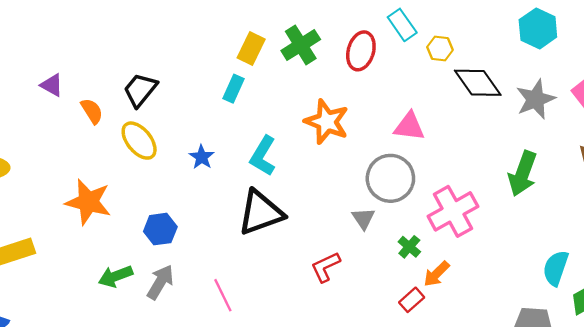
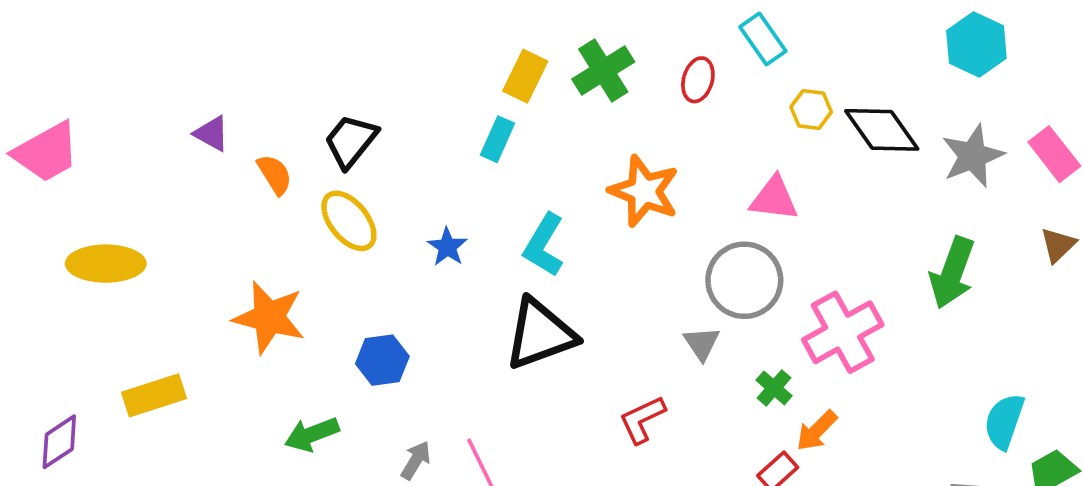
yellow hexagon: (440, 49) -> (811, 109), moved
red ellipse: (361, 51) -> (698, 80), size x0.7
gray arrow: (160, 282) -> (416, 460), moved, size x0.7

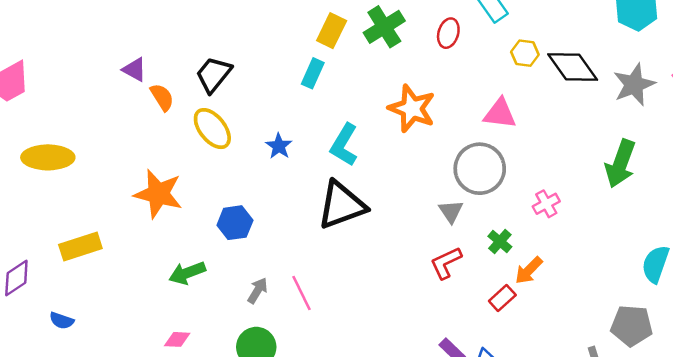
purple triangle: (212, 134) -> (134, 70), moved
pink cross: (843, 332) -> (546, 204), size x0.5
red L-shape: (642, 419) -> (446, 263), moved

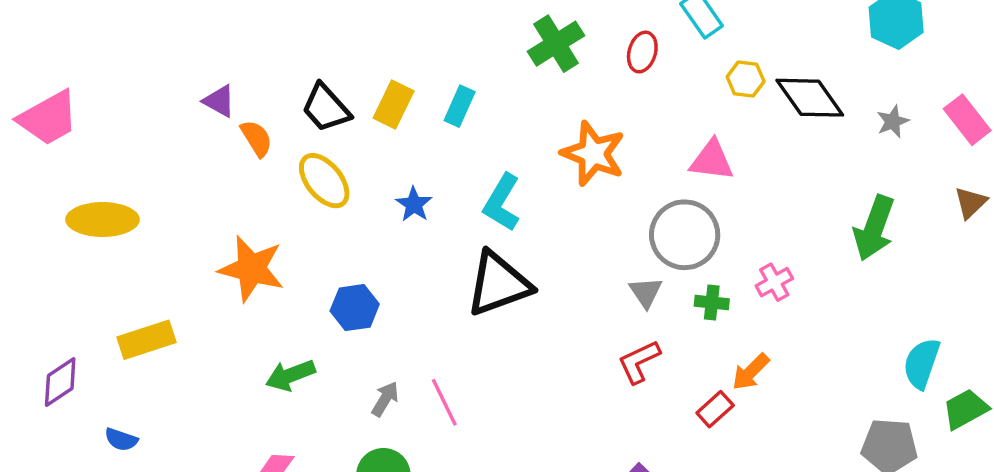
yellow rectangle: (332, 31) -> (394, 104), moved
black trapezoid: (214, 75) -> (326, 108), turned -81
gray star: (634, 85) -> (893, 121), size x0.6
green cross: (500, 242) -> (712, 302), moved, turned -35

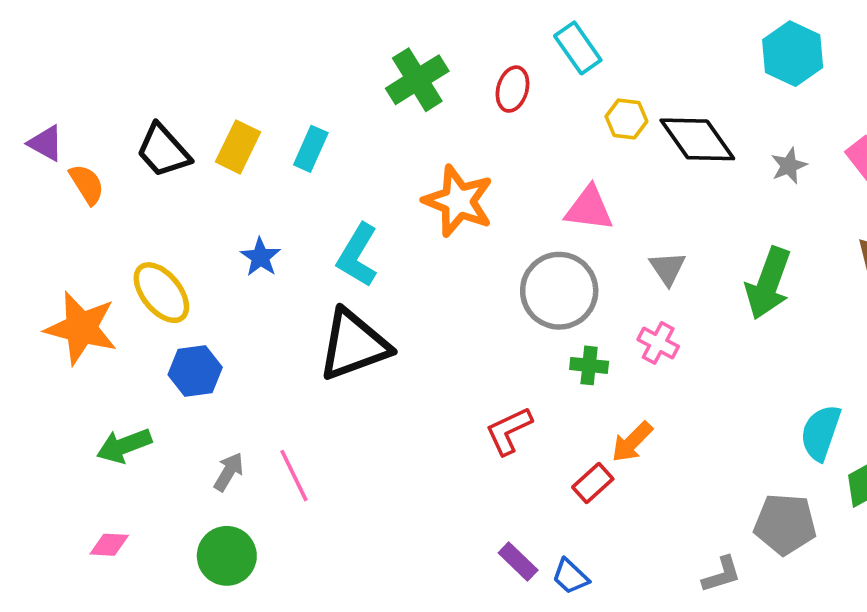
yellow ellipse: (324, 181) -> (161, 293), moved
pink cross: (774, 282) -> (658, 343), turned -33
gray triangle: (646, 292) -> (667, 268), moved

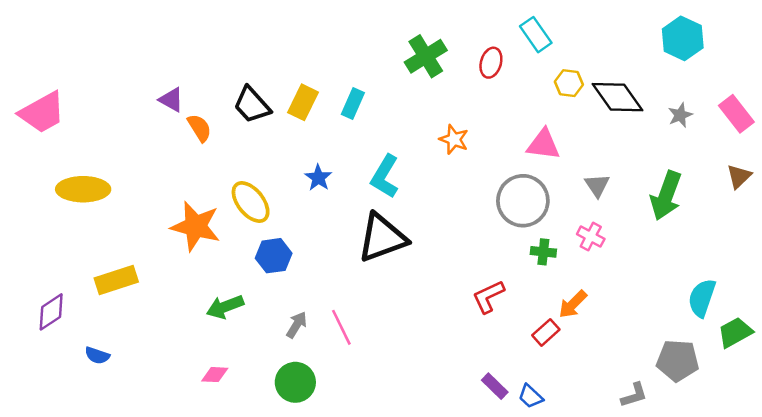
orange star: (458, 201) -> (454, 139), size x0.6

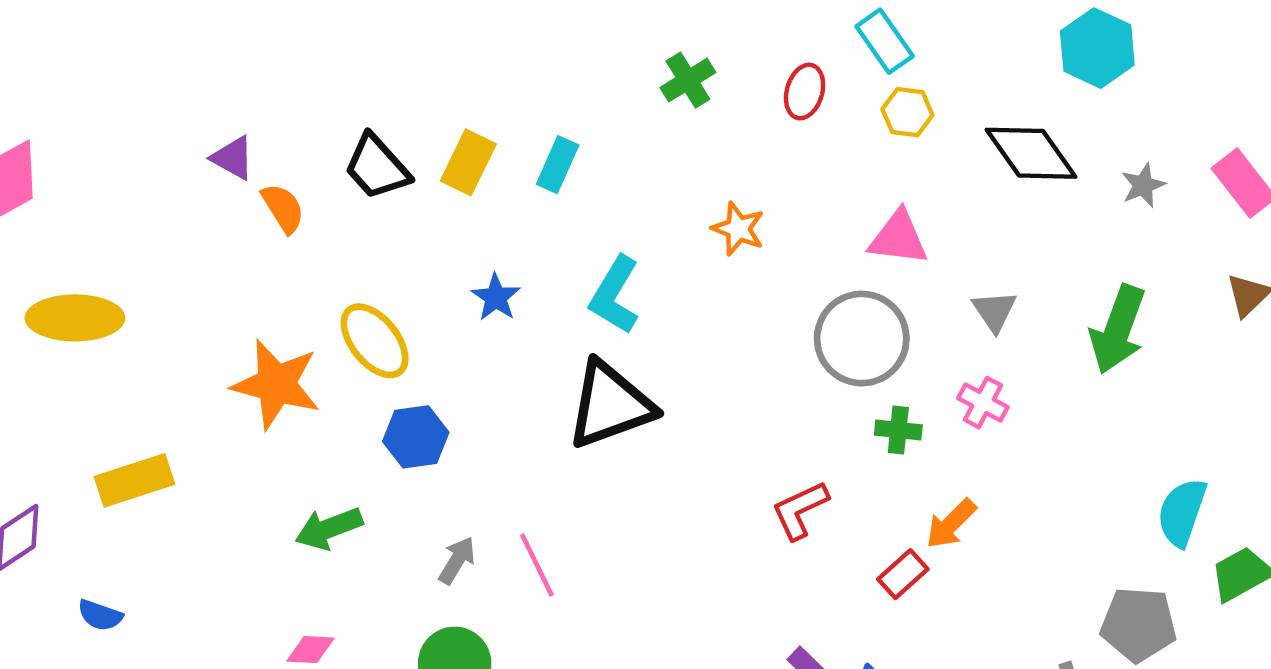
cyan hexagon: (683, 38) -> (1097, 48), moved
green cross: (426, 56) -> (688, 80), size x0.7
yellow hexagon: (569, 83) -> (907, 112), moved

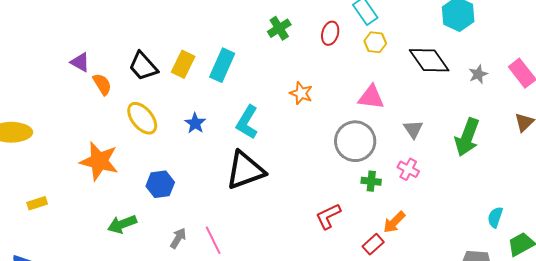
cyan rectangle: (558, 165) -> (222, 65), size x1.4
yellow ellipse: (375, 341) -> (142, 118), moved
yellow rectangle: (134, 480) -> (37, 203), size x0.6
cyan semicircle: (1182, 512) -> (495, 217), size x0.7

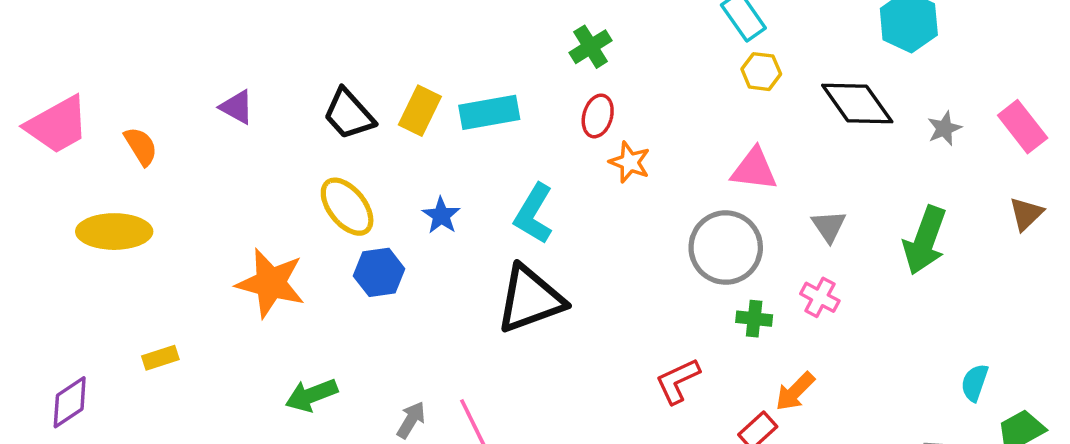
red ellipse: (330, 33) -> (598, 116), moved
cyan rectangle: (222, 65) -> (489, 112), turned 56
orange semicircle: (102, 84) -> (141, 146), moved
blue hexagon: (160, 184) -> (379, 272), moved

